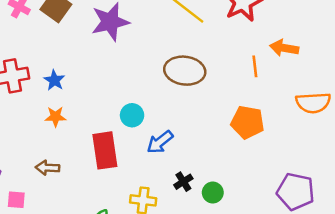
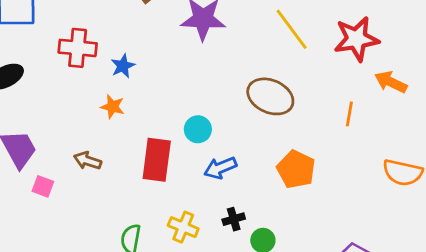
orange arrow: (284, 48) -> (391, 82), moved
orange pentagon: (248, 122) -> (296, 169), moved

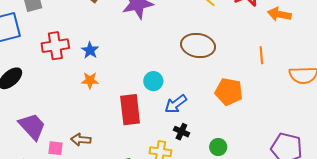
orange line: (349, 114) -> (261, 55), moved
brown arrow: (88, 161) -> (81, 140), moved
black cross: (234, 219) -> (181, 132), moved, turned -35

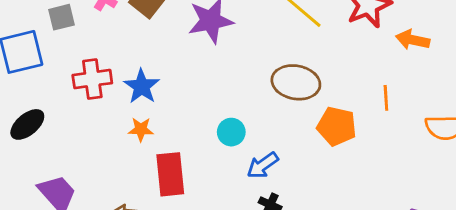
blue star: (90, 50) -> (142, 86), size x1.4
orange pentagon: (229, 92) -> (337, 126), moved
red rectangle: (130, 110) -> (170, 174), moved

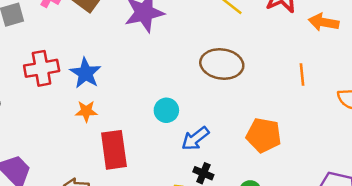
orange pentagon: (337, 126) -> (264, 135), moved

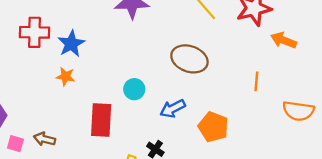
blue arrow: (195, 139) -> (173, 109), moved
red rectangle: (114, 150) -> (101, 120), moved

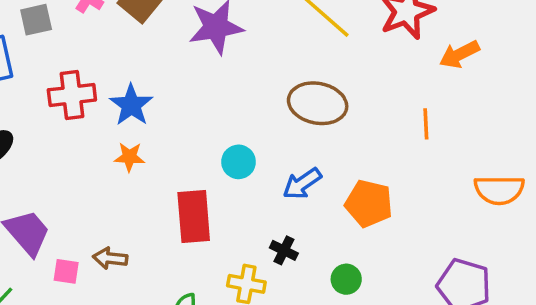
orange arrow: (284, 40) -> (459, 54), turned -40
orange semicircle: (298, 111) -> (499, 190), moved

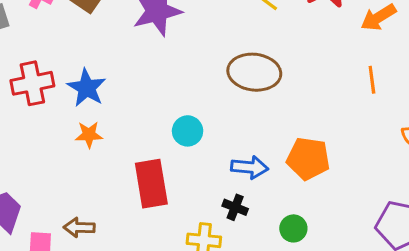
orange line: (426, 124) -> (372, 80), moved
blue arrow: (302, 184) -> (250, 167), moved, turned -135

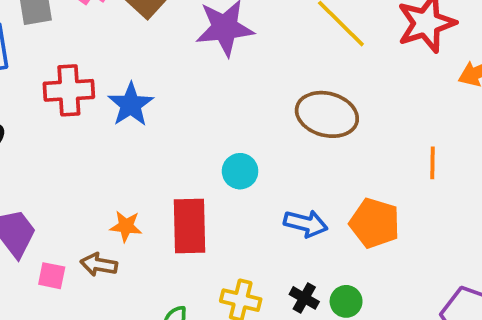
orange line: (372, 80) -> (432, 163), moved
orange star: (89, 135) -> (126, 226), moved
black cross: (235, 207) -> (304, 298), moved

